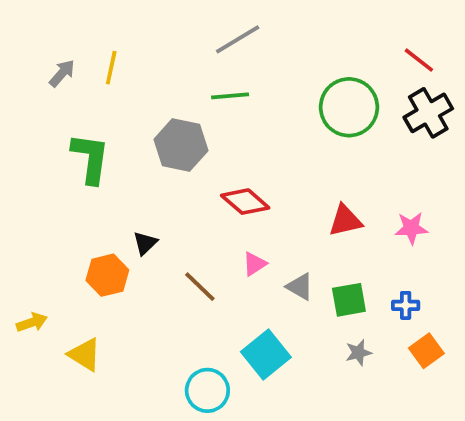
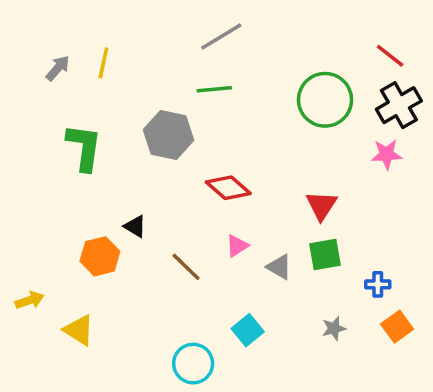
red triangle: (345, 220) -> (321, 205), turned -44
pink star: (411, 228) -> (387, 154), moved
black triangle: (145, 243) -> (135, 226), turned -45
green square: (349, 300) -> (325, 255), moved
cyan square: (266, 355) -> (248, 330), size x0.7

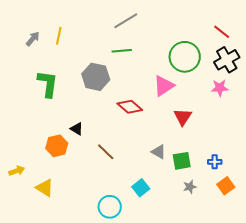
pink triangle: (237, 246) -> (164, 86), moved, size x1.6
green square: (325, 255) -> (182, 161), moved

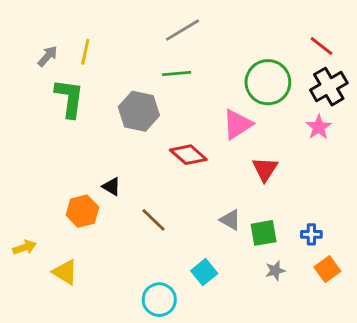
green L-shape: (48, 84) -> (69, 98), moved
pink star: (220, 88) -> (319, 127), turned -30

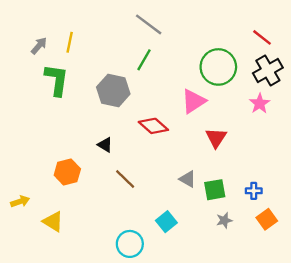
gray line: (182, 30) -> (149, 24), turned 68
green line: (177, 74) -> (144, 60), turned -55
black triangle: (111, 187) -> (105, 145), moved

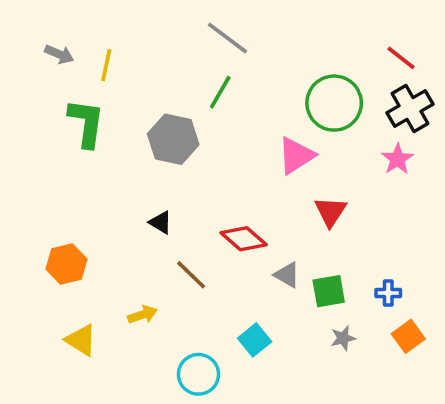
gray arrow: (39, 46) -> (59, 54), moved, turned 72
red diamond: (153, 126) -> (244, 239), moved
orange hexagon: (67, 172) -> (66, 264), moved
yellow arrow: (20, 201) -> (142, 315), moved

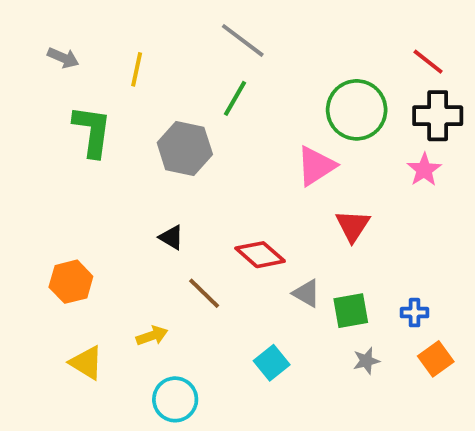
yellow line: (106, 65) -> (137, 69), moved
black cross: (410, 108) -> (438, 116), turned 30
cyan circle: (198, 374) -> (175, 399), moved

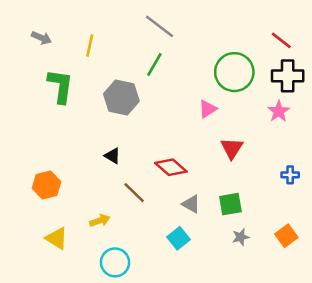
pink triangle: (316, 166) -> (208, 109), size x0.7
gray triangle: (306, 293) -> (191, 204), moved
blue cross: (415, 313) -> (290, 175), moved

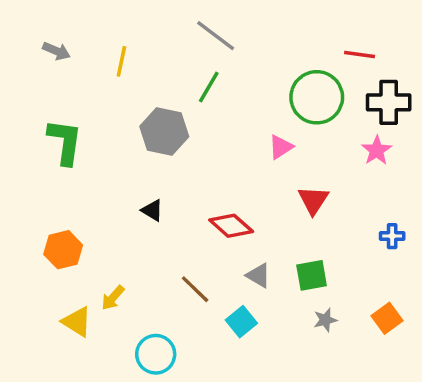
red line: (281, 40) -> (360, 54), moved, turned -30
green L-shape: (60, 86) -> (65, 142), moved
brown line: (134, 193) -> (195, 289), moved
yellow arrow: (100, 221) -> (113, 298), moved, turned 150

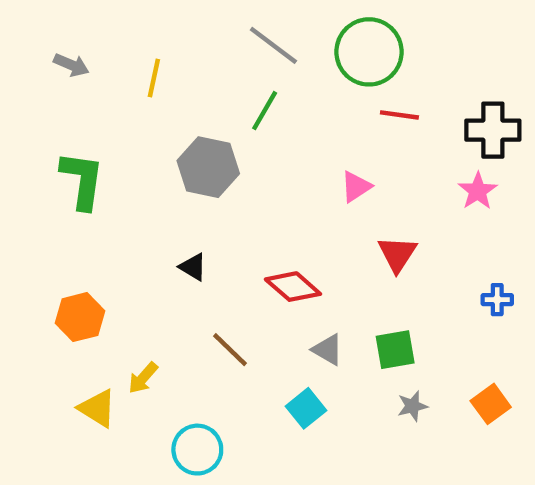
red line: (360, 54) -> (399, 115), moved
green circle: (317, 97) -> (369, 52), moved
brown line: (195, 289) -> (230, 350), moved

